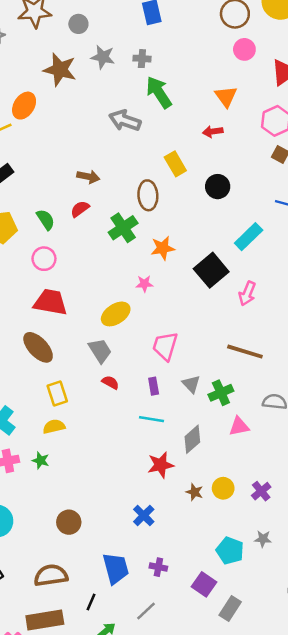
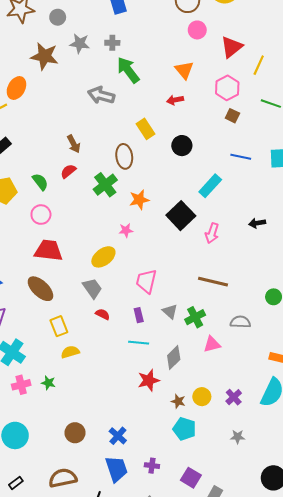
brown arrow: (88, 177) -> (74, 144), turned 54
yellow semicircle: (54, 427) -> (70, 352), moved
blue cross: (144, 515) -> (118, 436), moved
cyan pentagon: (230, 551) -> (185, 429), moved

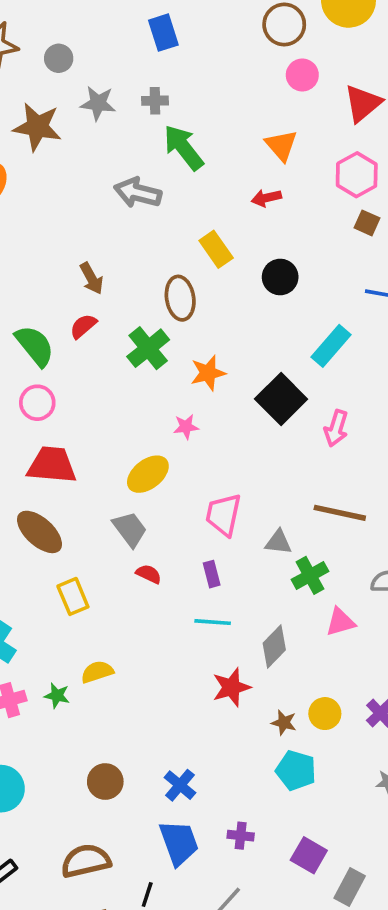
green semicircle: (40, 182) -> (35, 346), size x1.4
gray triangle: (170, 311) -> (278, 542), moved, turned -35
yellow semicircle: (70, 352) -> (97, 672), moved

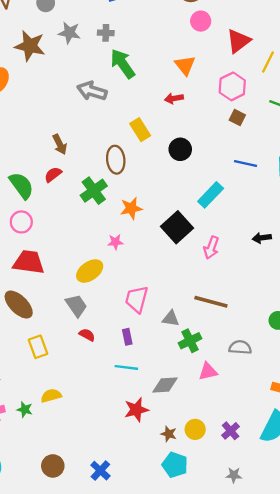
gray diamond: (274, 646) -> (165, 385), turned 40

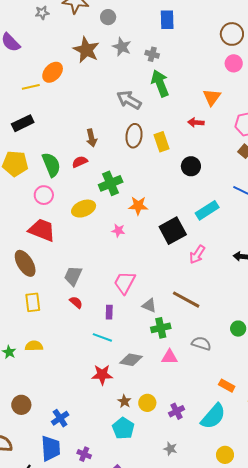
brown ellipse: (116, 160) -> (134, 136), moved
yellow ellipse: (90, 271) -> (84, 209), moved
gray trapezoid: (76, 306) -> (73, 276), turned -135

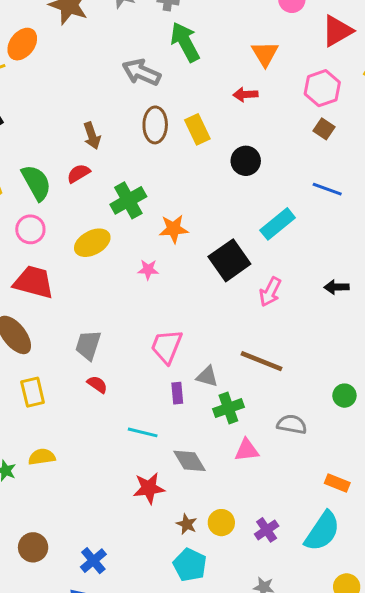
purple rectangle: (109, 312) -> (177, 393), moved
gray diamond: (131, 360) -> (189, 461), turned 55

